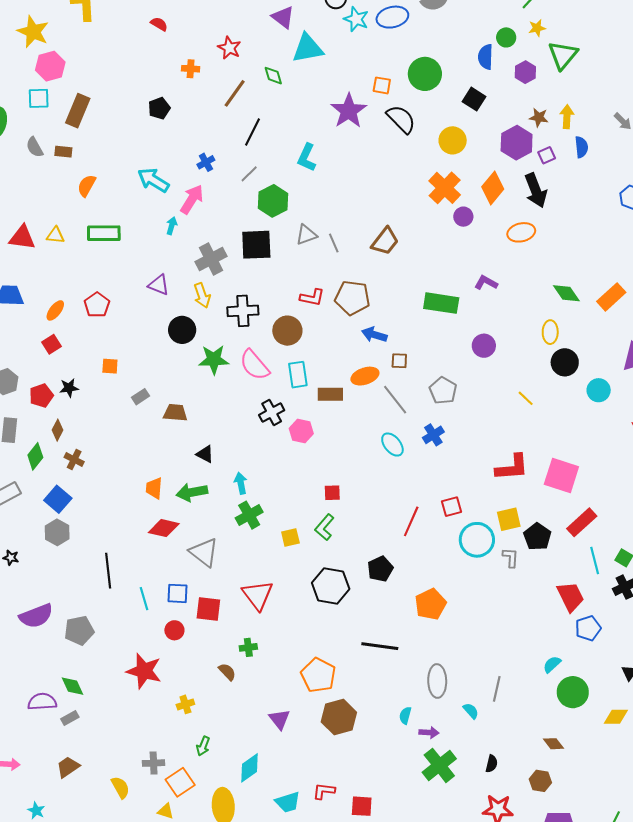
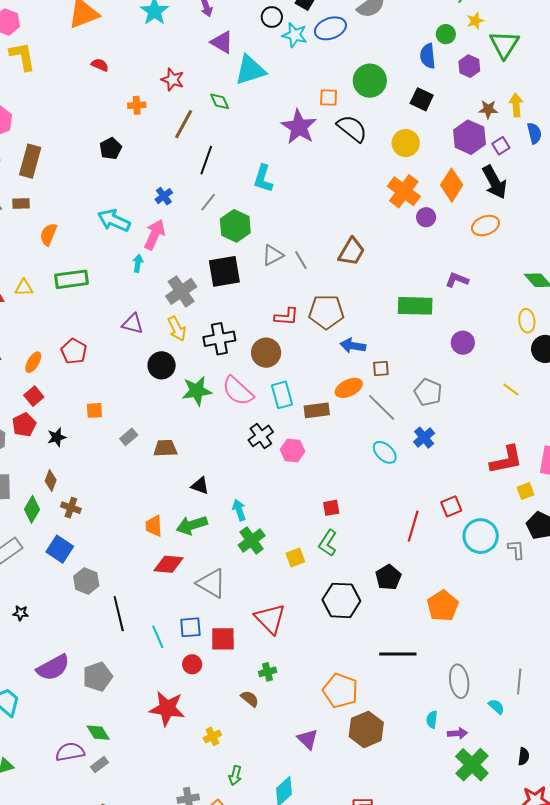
red pentagon: (41, 396) -> (24, 425), moved
yellow square: (509, 519) -> (526, 491), moved, size x0.7
gray hexagon: (57, 532) -> (86, 581), moved

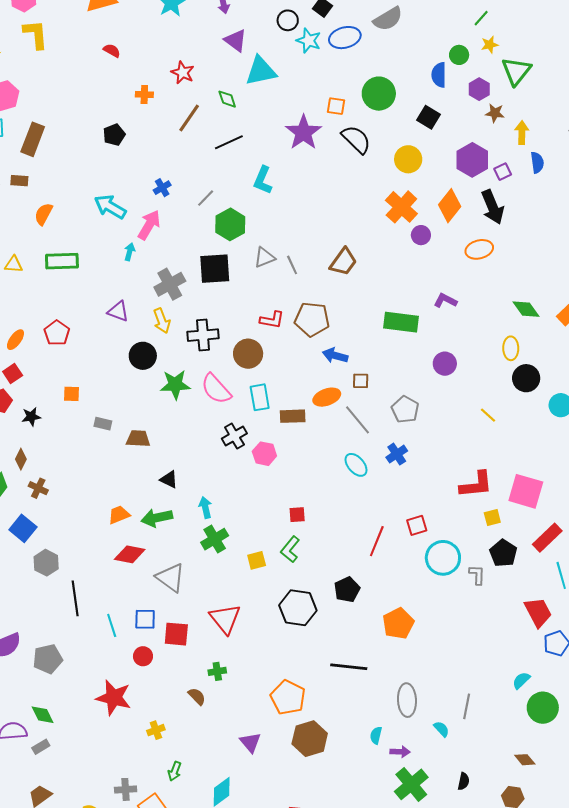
brown star: (488, 109) -> (495, 113), moved
black line: (206, 160) -> (229, 142), moved, turned 40
gray rectangle: (129, 437) -> (103, 424), turned 48
orange trapezoid: (154, 526) -> (119, 515), turned 65

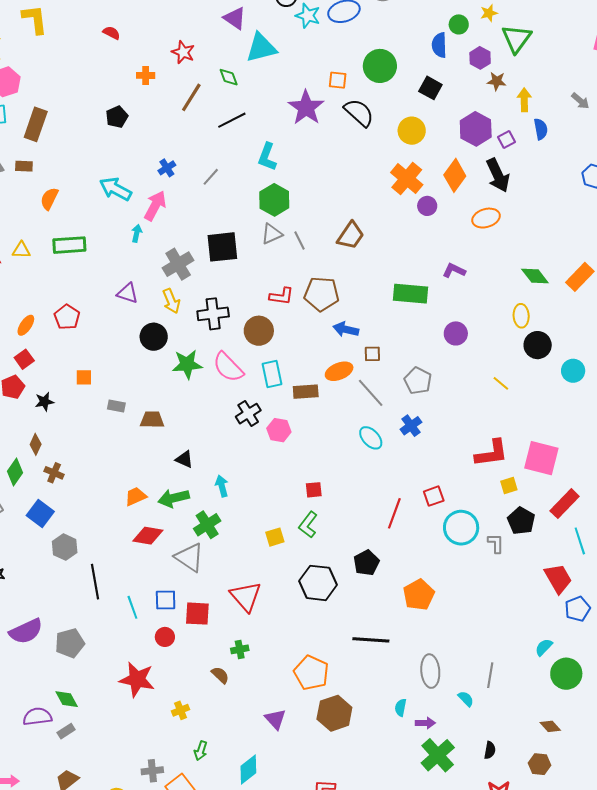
green hexagon: (230, 224) -> (274, 200), moved
green cross: (215, 539) -> (207, 525), moved

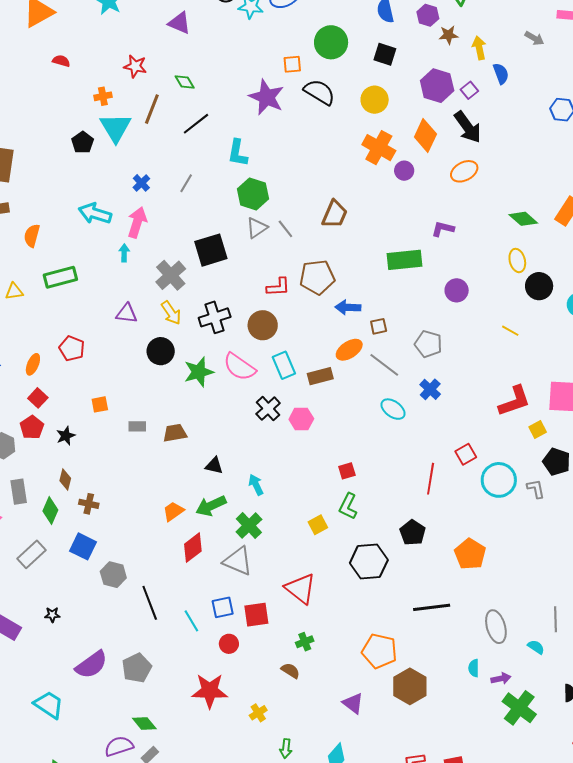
cyan triangle: (261, 48) -> (115, 128), moved, turned -36
red diamond: (148, 536) -> (193, 548), turned -36

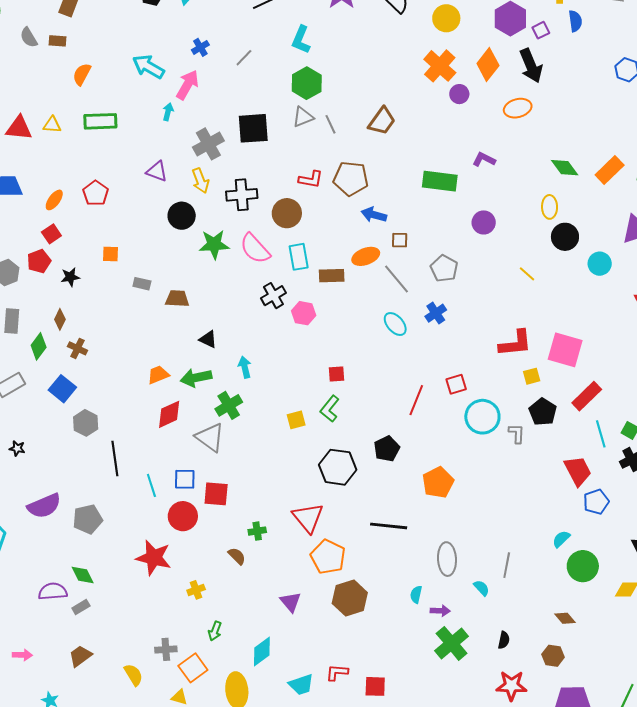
red triangle: (301, 589) -> (308, 518), moved
red circle: (229, 644) -> (183, 516), size x1.5

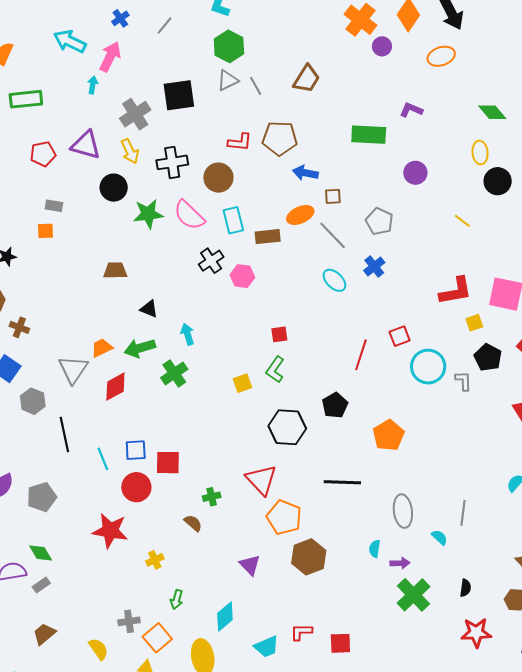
purple triangle: (157, 171) -> (86, 145), size x1.4
red pentagon: (96, 193) -> (43, 154), moved, turned 30
gray rectangle: (142, 284) -> (54, 206), moved
gray triangle: (210, 437) -> (73, 369), moved, turned 32

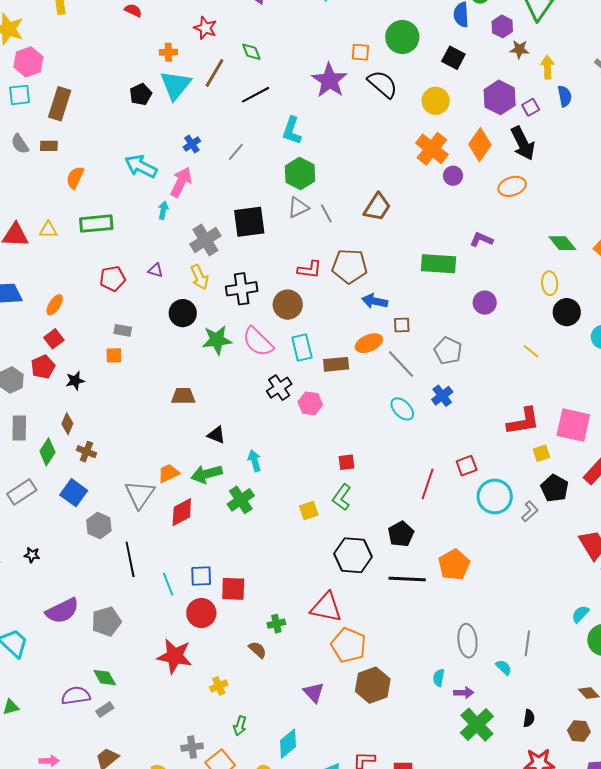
purple triangle: (86, 145) -> (156, 270), size x0.5
gray L-shape: (463, 381) -> (530, 511), turned 50
red triangle: (261, 480) -> (326, 607), turned -36
black line: (342, 482) -> (407, 579), moved

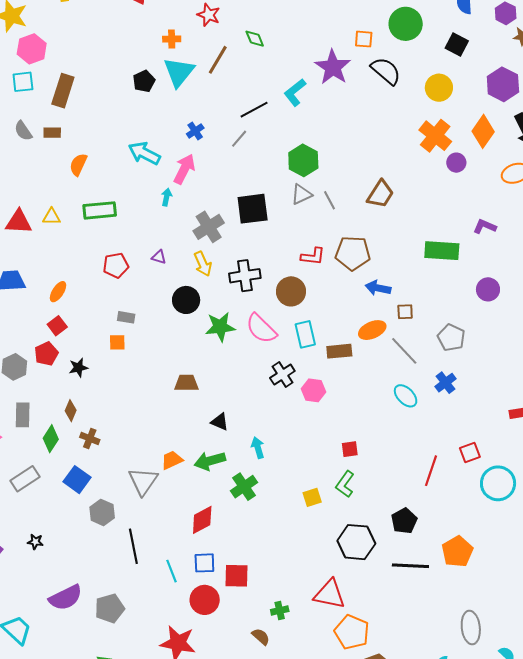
black line: (256, 95) -> (254, 110), moved
cyan L-shape: (292, 131) -> (295, 92), moved, turned 32
red diamond: (182, 512) -> (202, 520), moved

